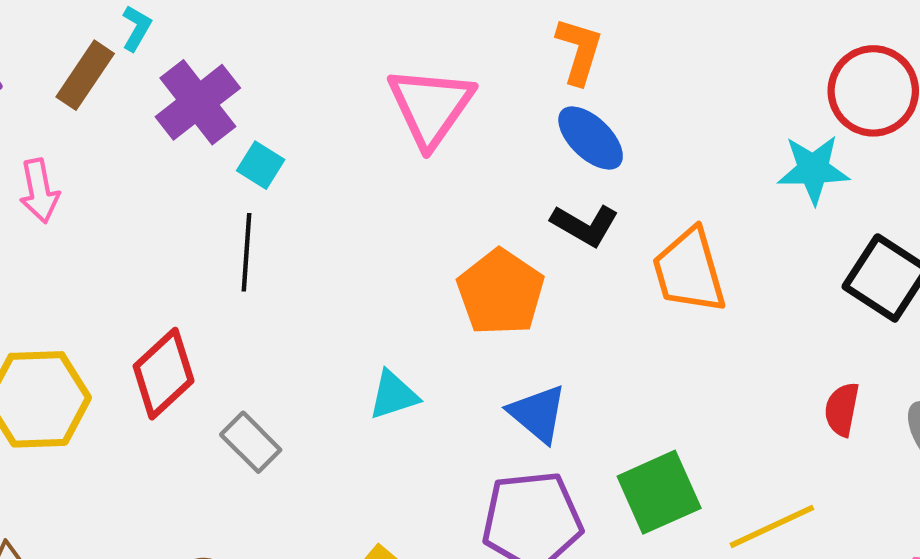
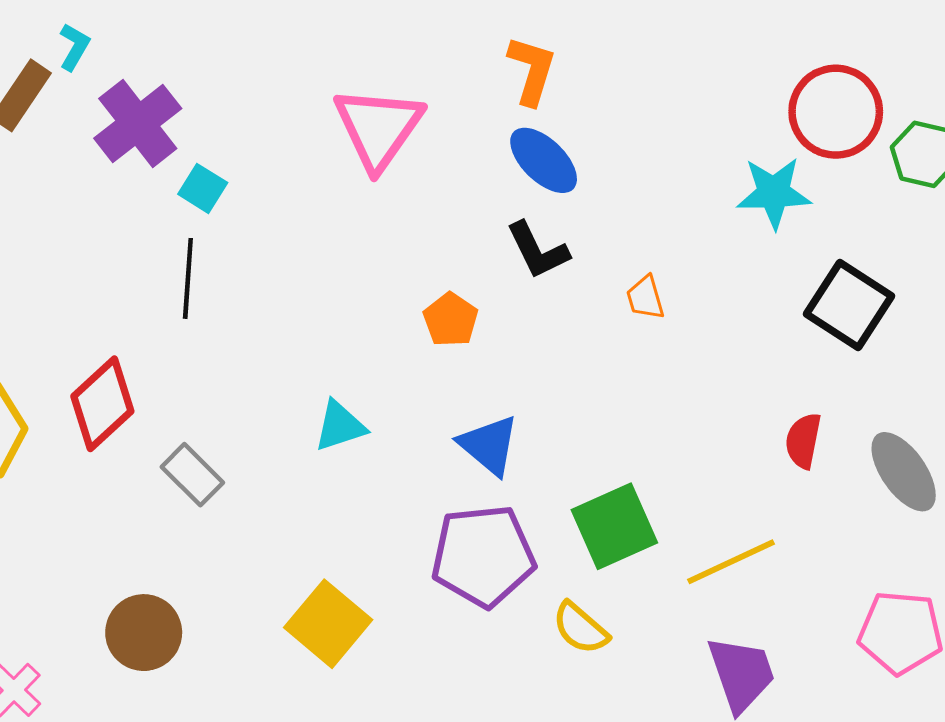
black L-shape: (585, 225) -> (538, 250), turned 34
orange trapezoid: (689, 271) -> (645, 298), size x0.5
orange pentagon: (501, 292) -> (451, 320), size x0.6

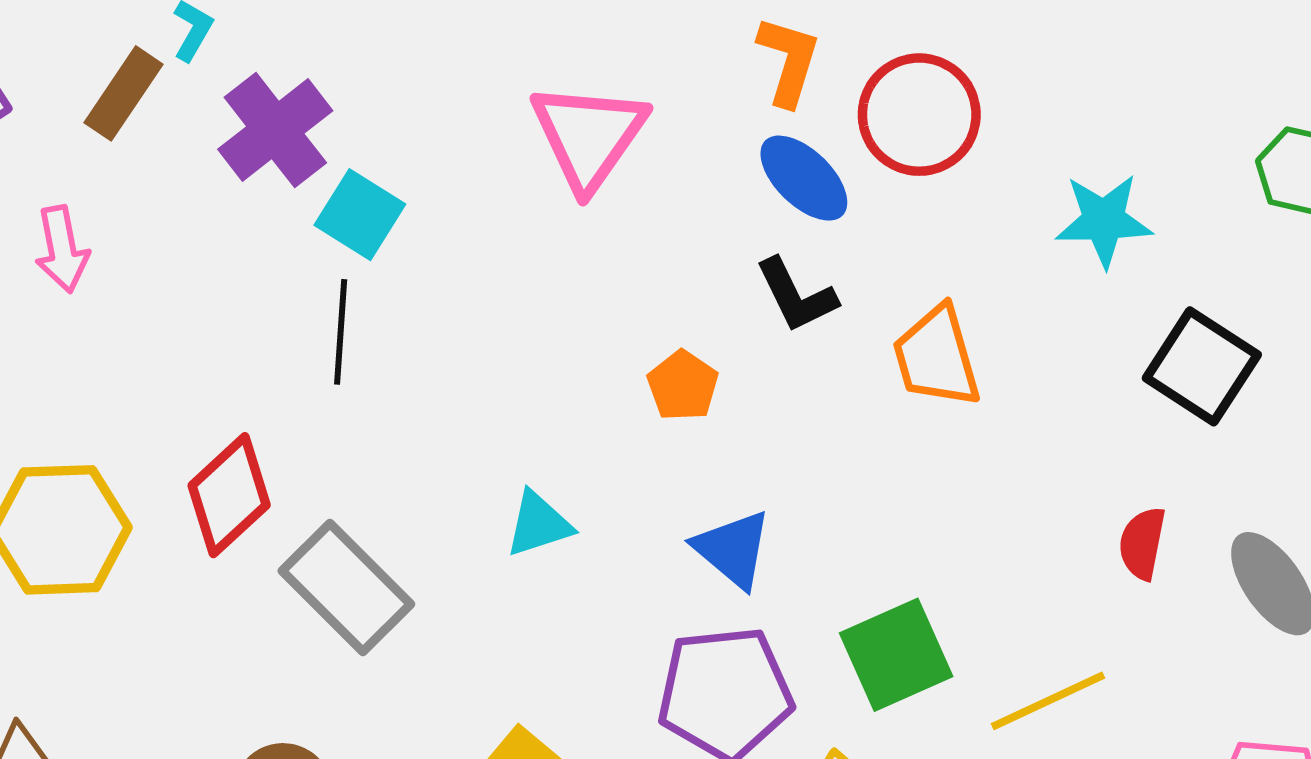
red circle: (836, 112) -> (919, 115), moved
cyan square: (203, 188) -> (360, 215), size x1.4
orange trapezoid: (645, 298) -> (937, 357), size x1.8
gray rectangle: (192, 475) -> (346, 587), size x1.6

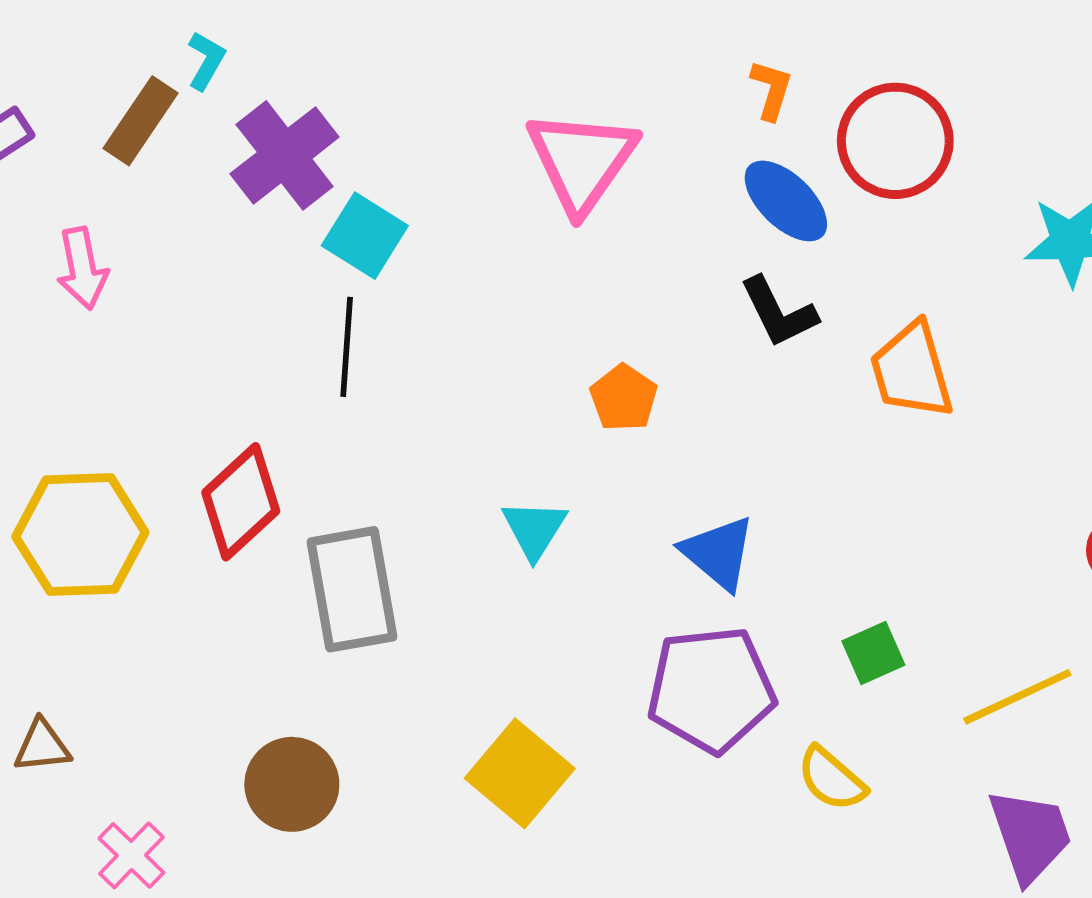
orange L-shape: (789, 61) -> (771, 90), size x0.7
orange pentagon: (683, 386) -> (624, 398), moved
cyan triangle: (539, 524) -> (534, 529), turned -40
gray rectangle: (346, 587) -> (352, 589), turned 35
green square: (896, 655) -> (873, 653), size x0.6

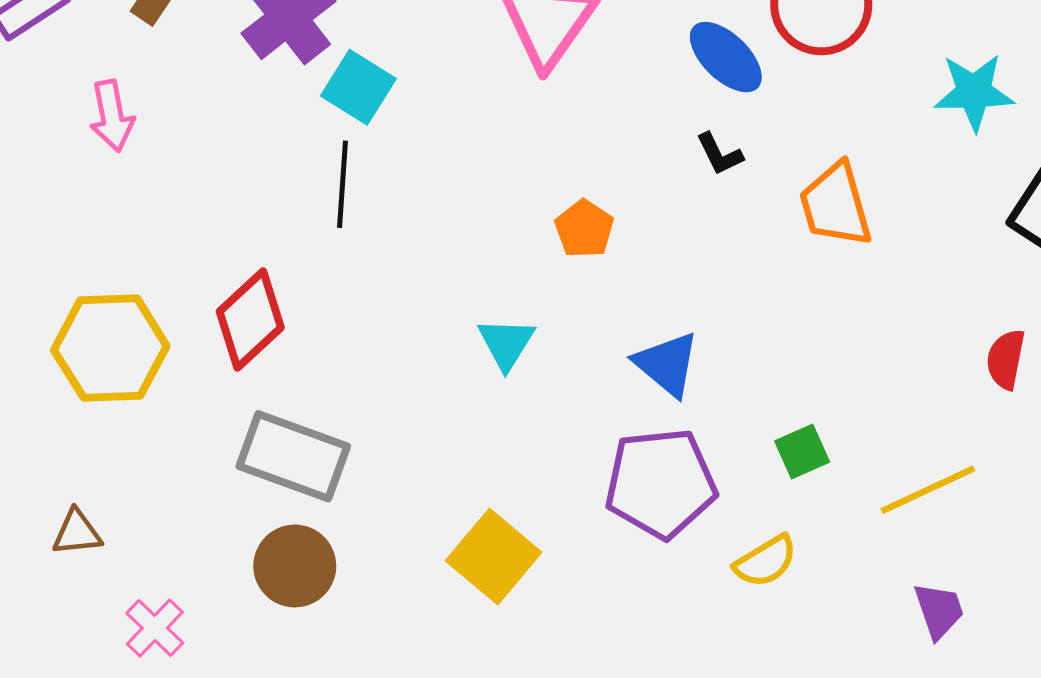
black L-shape: (779, 312) -> (719, 154), size x0.7
gray rectangle: (352, 589) -> (293, 456), moved, turned -60
yellow semicircle: (831, 779) -> (766, 561), turned -72
purple trapezoid: (1030, 835) -> (939, 611), size x0.7

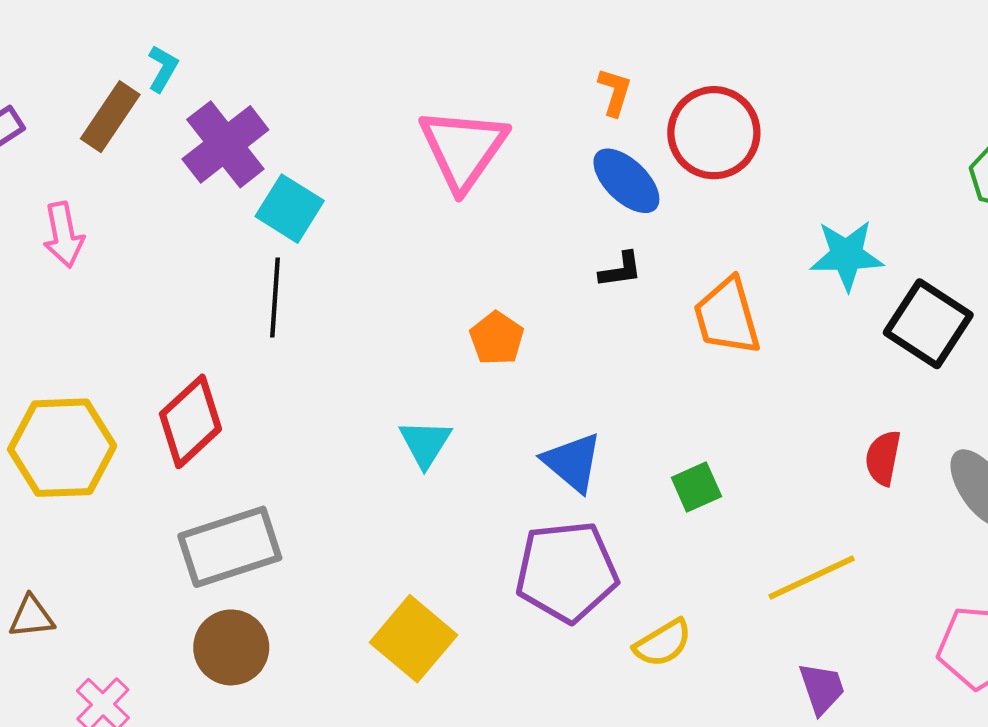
cyan star: (974, 92) -> (847, 255), moved
black L-shape: (719, 154) -> (621, 270), turned -72
green square: (802, 451) -> (696, 487), moved
gray rectangle: (293, 456) -> (230, 547), turned -38

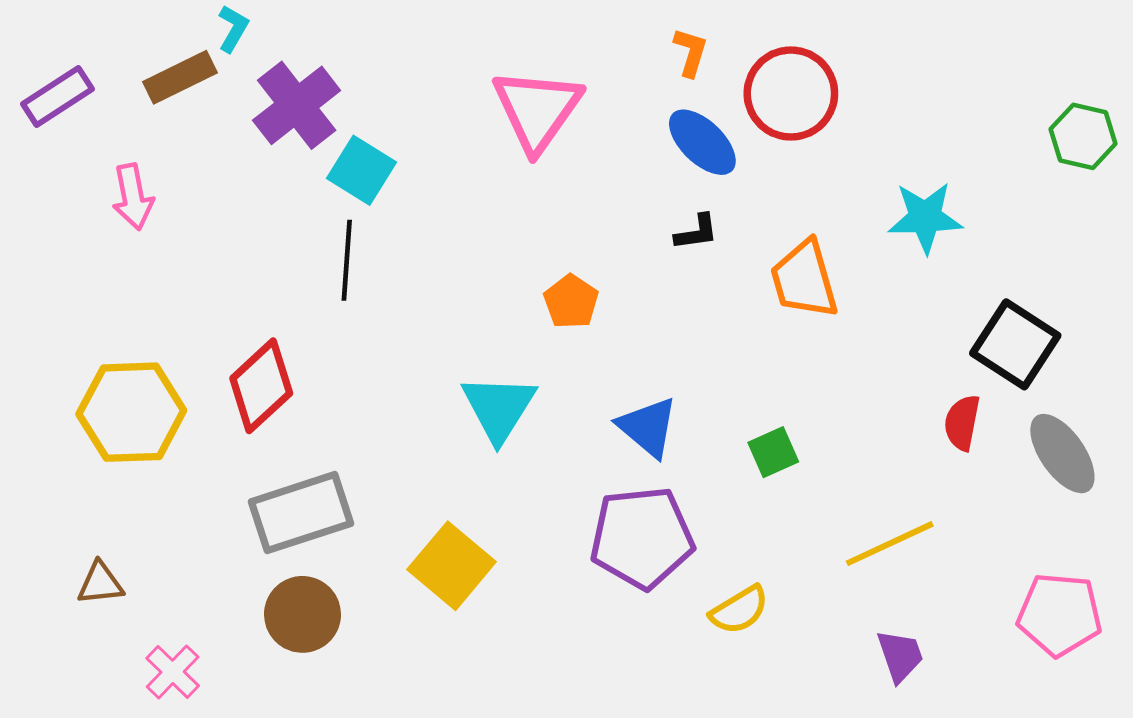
brown rectangle: (110, 117) -> (180, 77), turned 30
black square: (928, 324) -> (1015, 344), moved
cyan triangle: (425, 443) -> (499, 408), size x1.4
yellow square: (414, 639) -> (452, 566), moved

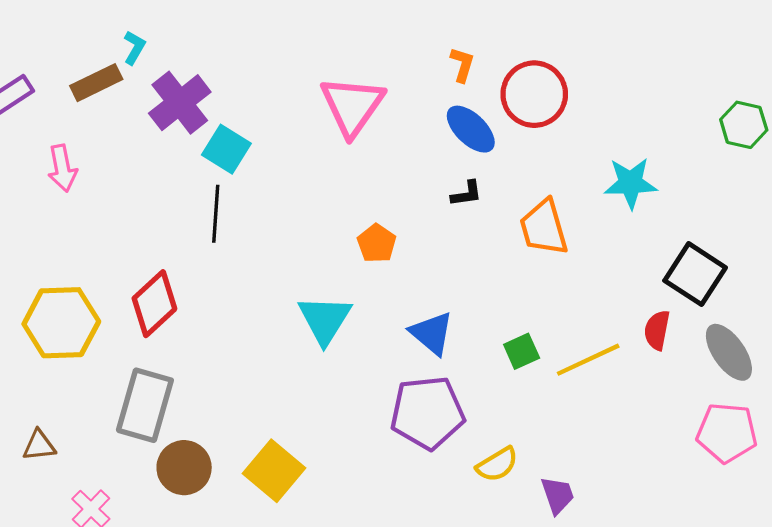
gray rectangle: (301, 513) -> (145, 405), moved, turned -56
yellow line: (890, 544) -> (588, 360), moved
yellow square: (452, 566) -> (274, 471), moved
pink pentagon: (1059, 614) -> (727, 433), moved
purple trapezoid: (900, 656) -> (558, 495), moved

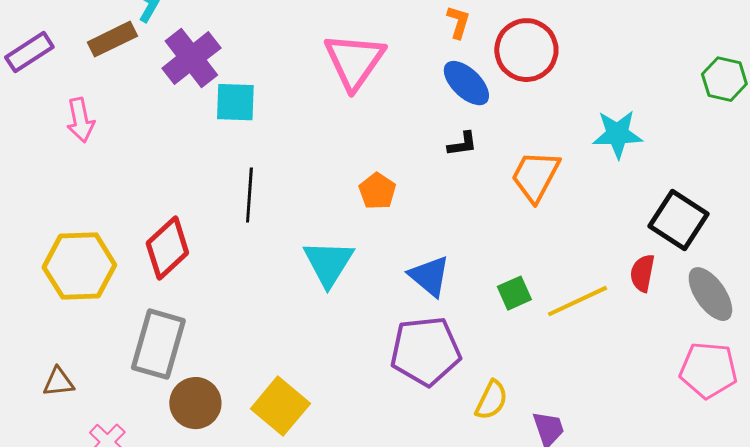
cyan square: (226, 149) -> (235, 102), turned -30
black line: (216, 214) -> (249, 195), moved
orange trapezoid: (544, 227) -> (535, 176), turned 44
yellow semicircle: (497, 464) -> (491, 400), turned -33

